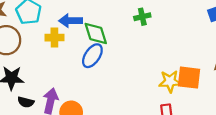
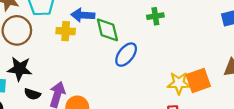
blue ellipse: (92, 56) -> (126, 55), moved
orange square: (189, 78) -> (198, 81), turned -30

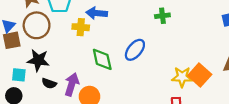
green diamond: (107, 30) -> (102, 59), moved
orange square: (198, 81) -> (200, 75), turned -30

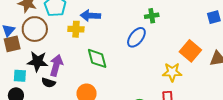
blue ellipse: (135, 50) -> (136, 37), moved
orange square: (200, 75) -> (190, 51), moved
purple arrow: (72, 84) -> (56, 65), moved

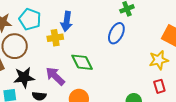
blue arrow: (90, 16) -> (67, 21), turned -72
purple arrow: (56, 65) -> (55, 76), moved, turned -50

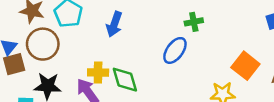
yellow cross: (55, 38) -> (98, 73), moved

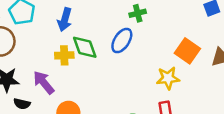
yellow cross: (98, 73) -> (64, 55), moved
green diamond: (125, 80) -> (85, 47), moved

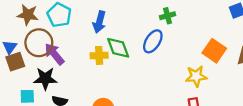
purple arrow: (44, 83) -> (54, 54), moved

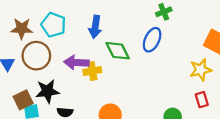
purple arrow: (54, 54) -> (76, 62), moved, turned -40
yellow cross: (99, 55) -> (92, 71), moved
brown square: (15, 62) -> (23, 100), moved

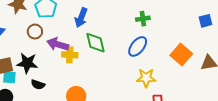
blue ellipse: (152, 40) -> (138, 46), moved
brown circle: (36, 56) -> (35, 32), moved, size x0.6
yellow star: (201, 70) -> (146, 78), moved

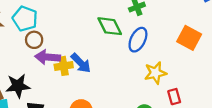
blue arrow: (81, 18) -> (81, 63), moved, turned -54
brown circle: (35, 32) -> (34, 40), moved
green diamond: (95, 43) -> (110, 26), moved

